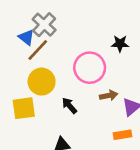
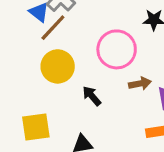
yellow square: (24, 108) -> (36, 127), moved

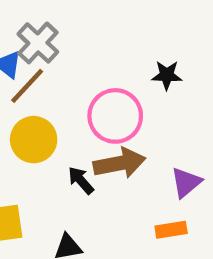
brown arrow: (140, 84) -> (120, 163), moved, size x1.6

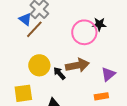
pink circle: (115, 116) -> (84, 32), moved
yellow circle: (34, 140) -> (39, 65), moved

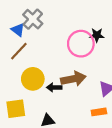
brown line: (34, 29) -> (19, 51), moved
black arrow: (59, 73) -> (54, 87), turned -48

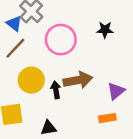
pink circle: (81, 44) -> (61, 40), moved
black arrow: (54, 87) -> (56, 90), turned 80

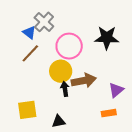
black star: (105, 30) -> (107, 38), size x1.6
yellow circle: (31, 80) -> (61, 71), moved

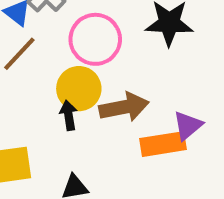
black arrow: (65, 89) -> (69, 115), moved
orange rectangle: (109, 113) -> (163, 144), moved, size x1.5

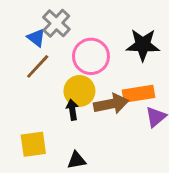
orange rectangle: (163, 144) -> (139, 94), moved

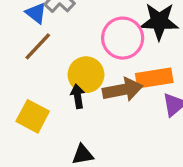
pink circle: (91, 56) -> (123, 38), moved
yellow square: (33, 144) -> (33, 116), moved, turned 36

